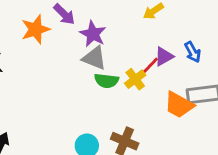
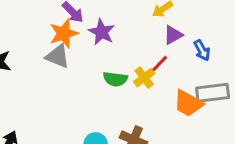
orange star: (35, 29) -> (64, 34), moved
purple triangle: (164, 57) -> (173, 35), moved
gray triangle: (94, 58) -> (58, 56), moved

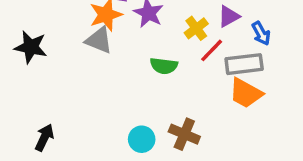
yellow cross: (144, 78) -> (196, 28), moved
gray rectangle: (213, 93) -> (244, 64), moved

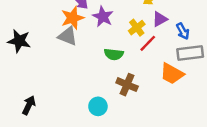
gray rectangle: (244, 64) -> (190, 53), moved
brown cross: (184, 134) -> (127, 85), moved

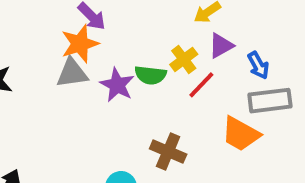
purple star: (103, 17) -> (117, 85), moved
gray triangle: (68, 36) -> (72, 73), turned -30
green semicircle: (114, 54) -> (150, 75), moved

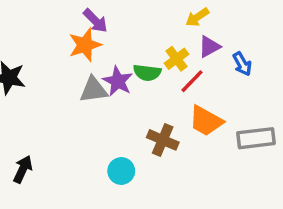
gray triangle: (72, 73) -> (94, 90), moved
gray rectangle: (270, 101) -> (256, 138), moved
orange trapezoid: (241, 134) -> (206, 121), moved

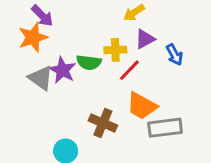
yellow cross: (176, 59) -> (115, 50), turned 35
gray triangle: (94, 90) -> (41, 78), turned 44
gray rectangle: (256, 138) -> (165, 128), moved

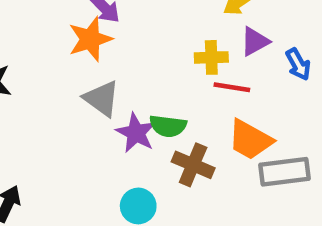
green semicircle: (89, 62) -> (168, 126), moved
purple star: (62, 70) -> (136, 133), moved
red line: (129, 70) -> (232, 87), turned 55

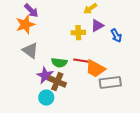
red line: (232, 87) -> (81, 61), moved
purple star: (136, 133) -> (45, 76), moved
brown cross: (193, 165) -> (57, 82), moved

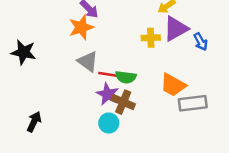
purple triangle: (97, 26) -> (176, 29), size x1.5
red line: (81, 61) -> (109, 74), moved

